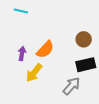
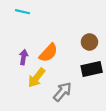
gray arrow: (72, 86) -> (62, 92), moved

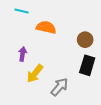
orange semicircle: (48, 53) -> (46, 27), moved, turned -120
black rectangle: (92, 69) -> (87, 65), turned -60

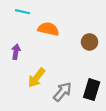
purple arrow: (23, 54) -> (16, 52), moved
black rectangle: (87, 65) -> (92, 90), moved

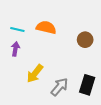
cyan line: (22, 12) -> (17, 29), moved

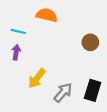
orange semicircle: (46, 27) -> (47, 15), moved

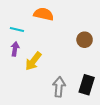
yellow arrow: (37, 78) -> (33, 61), moved
gray arrow: (63, 93) -> (59, 87), turned -36

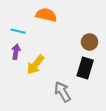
black rectangle: (87, 85) -> (85, 68), moved
gray arrow: (59, 87) -> (62, 92), turned -36

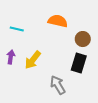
orange semicircle: (46, 15) -> (58, 21), moved
purple arrow: (16, 52) -> (11, 57), moved

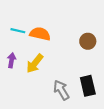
orange semicircle: (58, 21) -> (40, 34), moved
black rectangle: (79, 63) -> (88, 86), moved, turned -30

